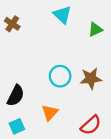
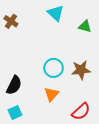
green triangle: (95, 29) -> (85, 26), turned 40
orange triangle: (50, 113) -> (52, 94), moved

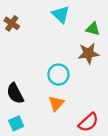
brown star: (81, 70) -> (88, 53), moved
black semicircle: (14, 85) -> (15, 93), turned 126

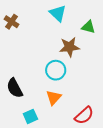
brown star: (88, 53) -> (69, 47), moved
cyan square: (16, 123) -> (30, 116), moved

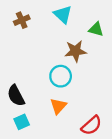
brown cross: (11, 22) -> (22, 20), moved, turned 32
cyan square: (30, 116) -> (22, 122), moved

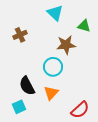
brown cross: (22, 20) -> (20, 35), moved
black semicircle: (16, 96) -> (27, 86), moved

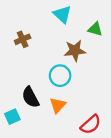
cyan square: (19, 107) -> (12, 117), moved

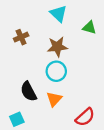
brown star: (75, 51) -> (57, 47), moved
cyan square: (12, 117) -> (17, 119), moved

